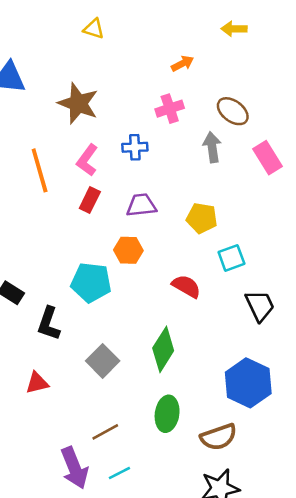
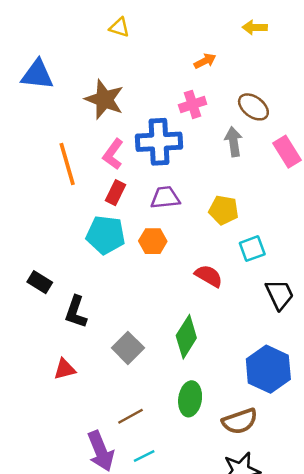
blue cross: (135, 147) -> (159, 142), size x1.8
cyan pentagon: (91, 282) -> (106, 235), moved

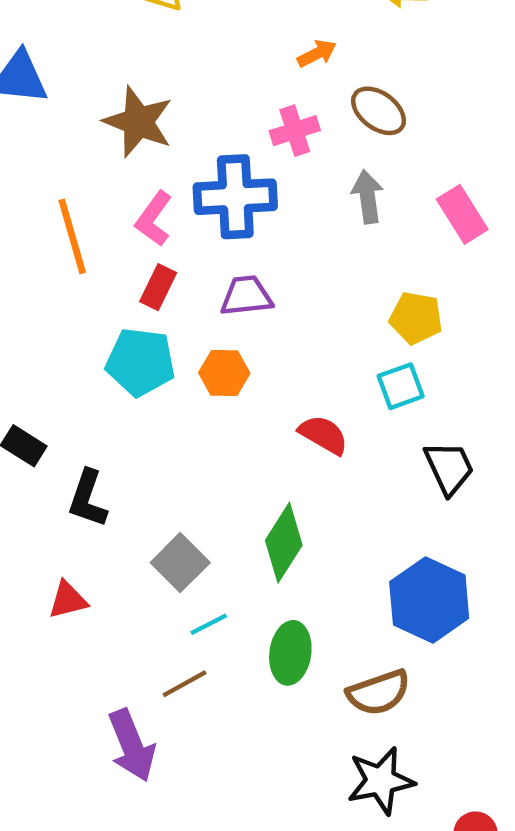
brown ellipse: (253, 107) -> (378, 111), moved
yellow pentagon: (224, 210) -> (416, 318), moved
cyan line: (144, 456) -> (209, 624), moved

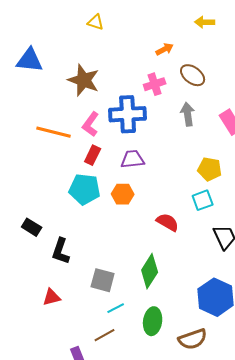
orange line: (72, 236) -> (54, 132), turned -60
gray square: (180, 563) -> (103, 280), turned -30

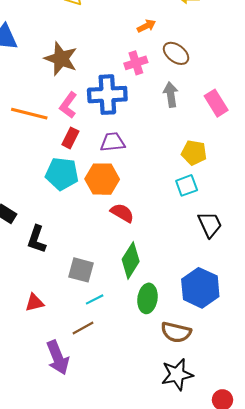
orange hexagon: (123, 194) -> (102, 179), size x1.4
red semicircle: (168, 222) -> (122, 213), moved
red triangle: (52, 297) -> (34, 303), moved
green ellipse: (153, 321) -> (148, 298), moved
brown semicircle: (193, 339) -> (176, 332), turned 32

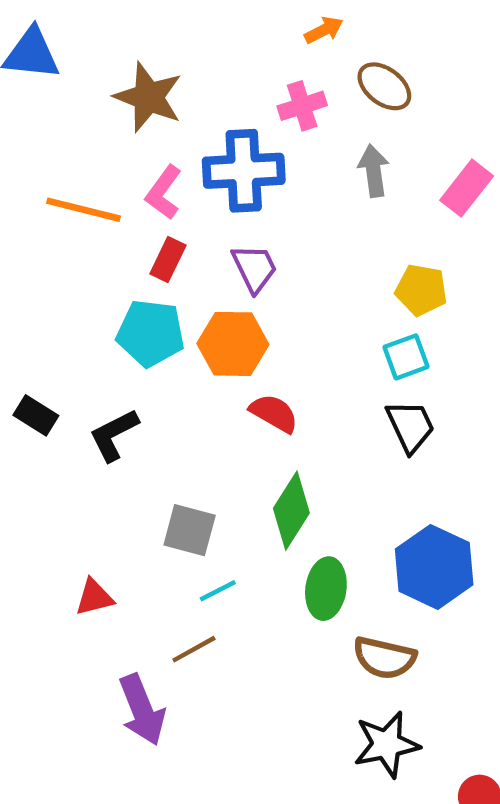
pink rectangle: (216, 103) -> (467, 188), turned 70
purple trapezoid: (113, 142) -> (255, 268), turned 70
black trapezoid: (210, 224) -> (410, 426), moved
black L-shape: (37, 239) -> (114, 435), moved, turned 44

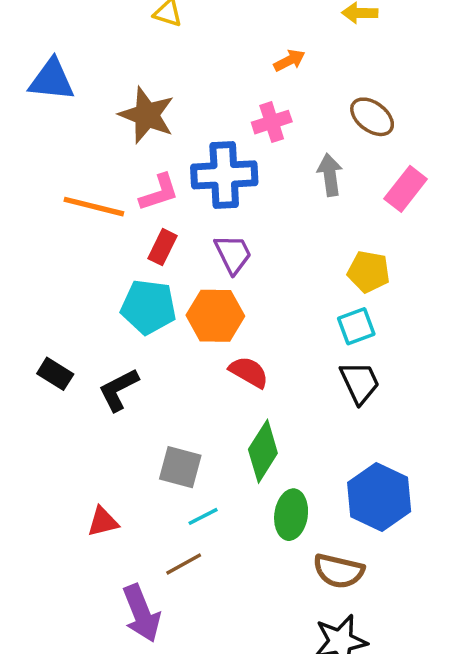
brown ellipse: (384, 86) -> (372, 117), moved
pink L-shape: (164, 192) -> (159, 192), turned -144

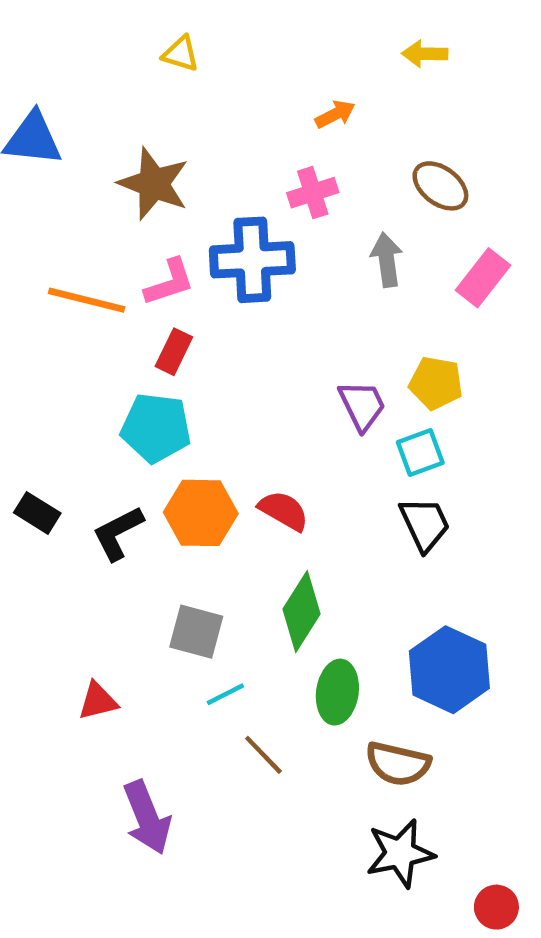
purple trapezoid: (233, 254) -> (362, 405), moved
orange hexagon: (215, 316) -> (201, 513), moved
brown line: (184, 564) -> (263, 755), moved, turned 75

